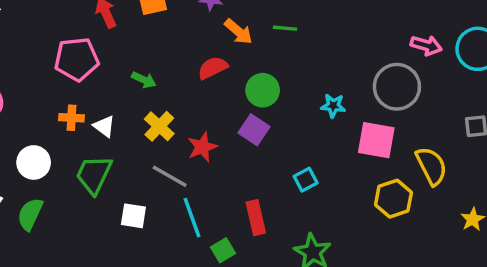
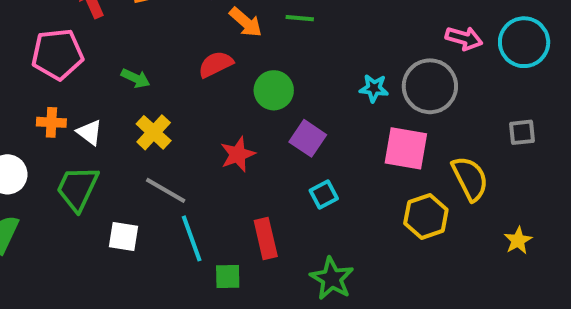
cyan star: (333, 106) -> (374, 88), moved
purple square: (254, 130) -> (308, 138), moved
red star: (202, 147) -> (238, 154), moved
green square: (223, 250) -> (228, 277), turned 30

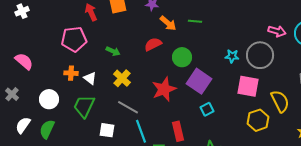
purple square: (308, 138) -> (199, 81), size x1.4
red star: (238, 154) -> (164, 89), size x1.4

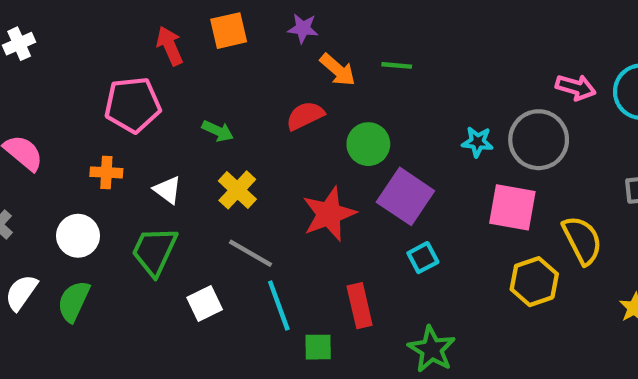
orange cross: (71, 73) -> (106, 172), moved
white square: (107, 130) -> (205, 303), turned -35

